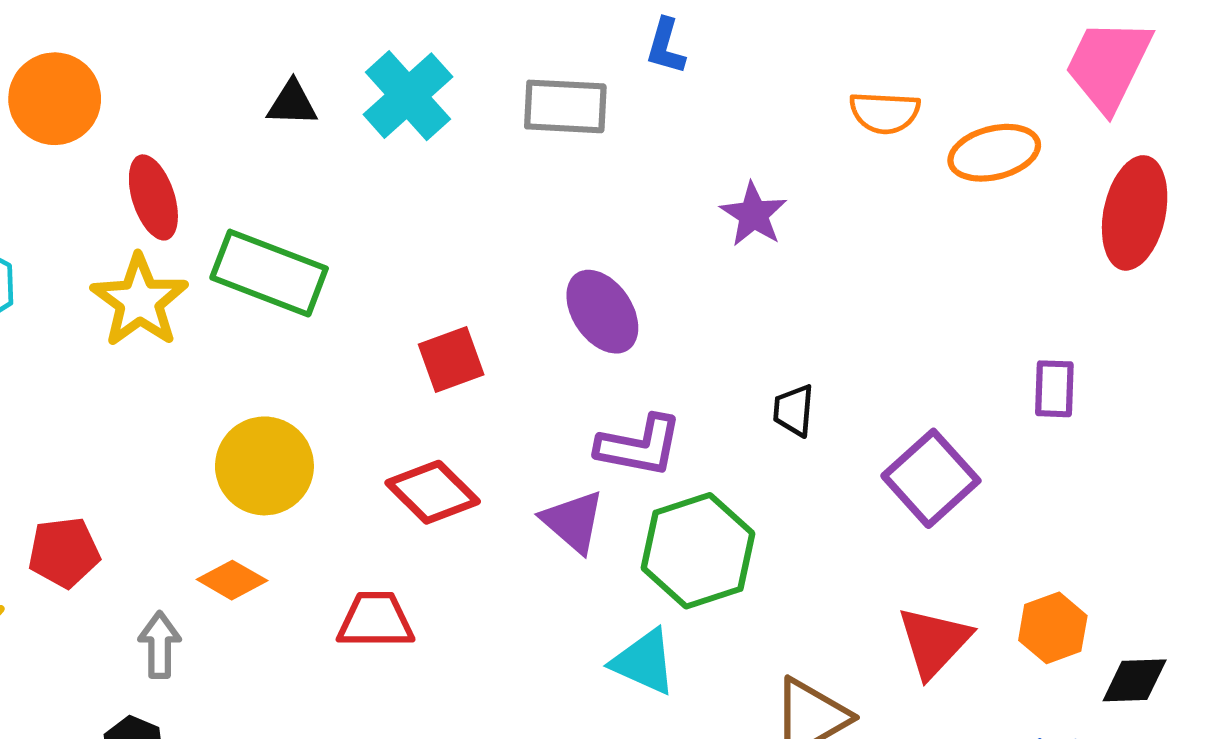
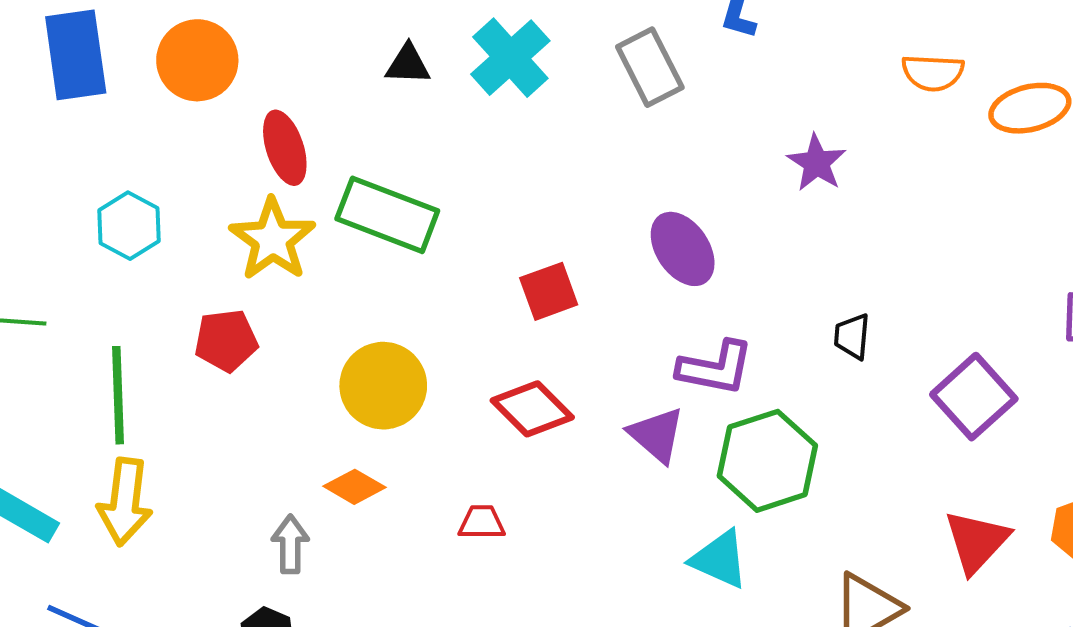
gray rectangle: (565, 106) -> (650, 67), turned 60
red pentagon: (64, 552) -> (226, 341), moved
red trapezoid: (376, 620) -> (482, 522), size x0.7

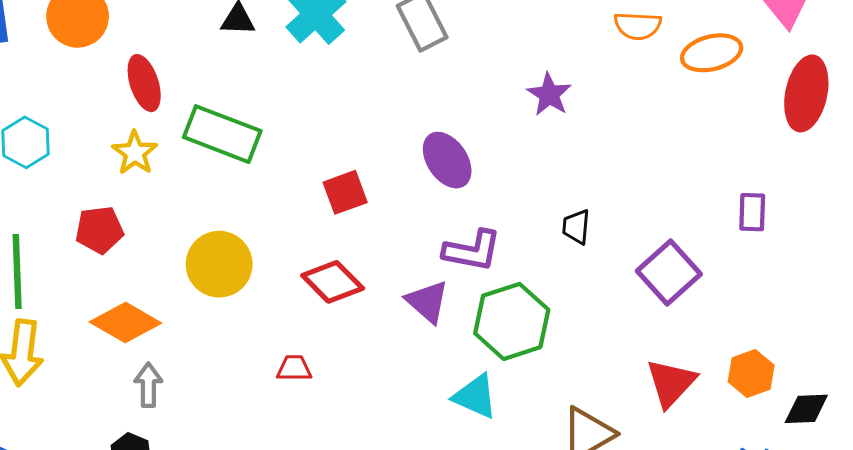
yellow star: (273, 239) -> (135, 153), size x0.7
orange diamond: (355, 487) -> (125, 322), moved, size x1.5

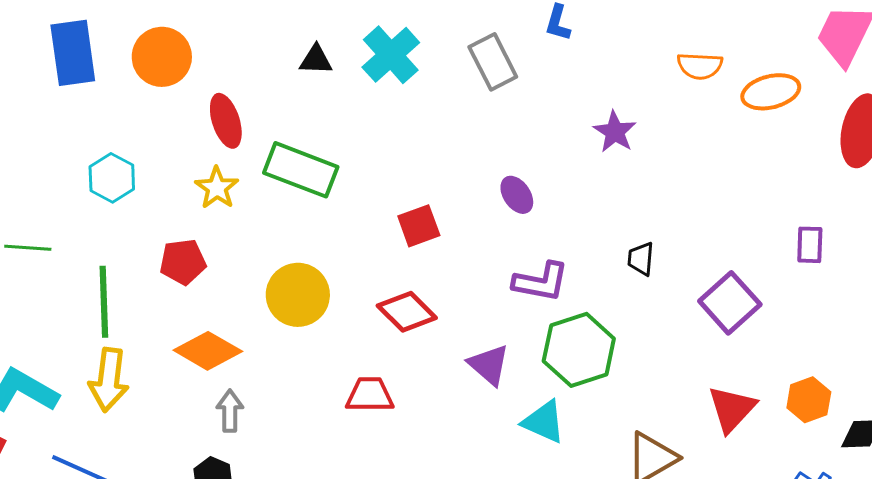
purple ellipse: (447, 160) -> (517, 195), size x0.7
purple triangle: (427, 302) -> (489, 365), moved
red trapezoid: (294, 368) -> (370, 395), size x1.4

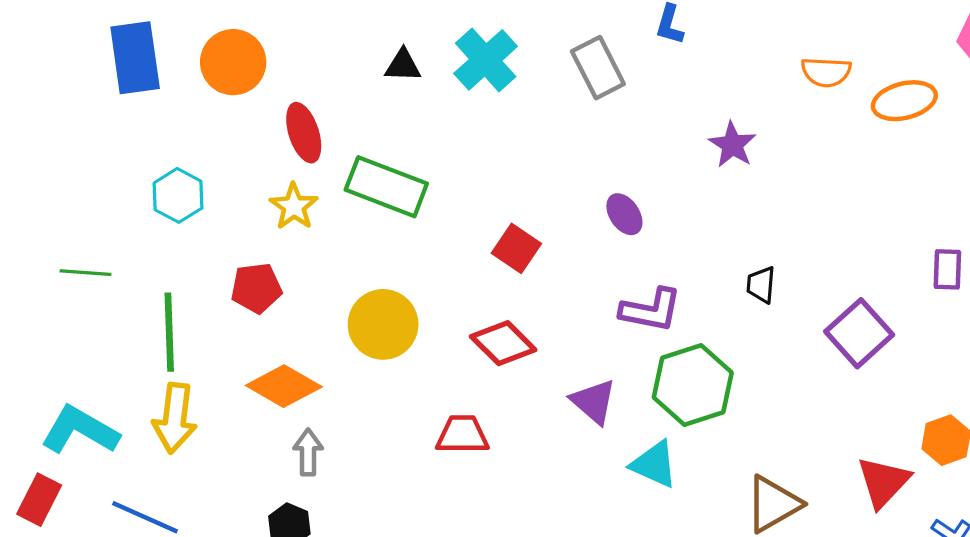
red square: (419, 226) -> (516, 248), turned -36
red triangle: (732, 409) -> (883, 482), moved

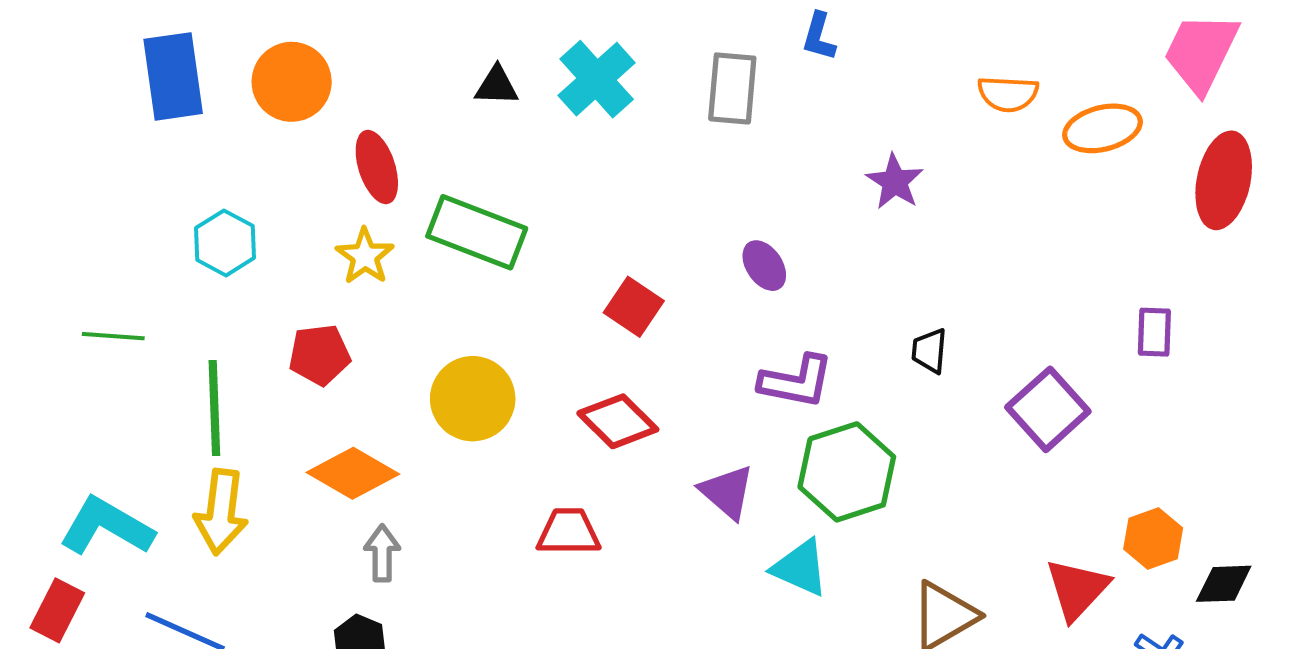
gray rectangle: (598, 68) -> (732, 88), turned 32

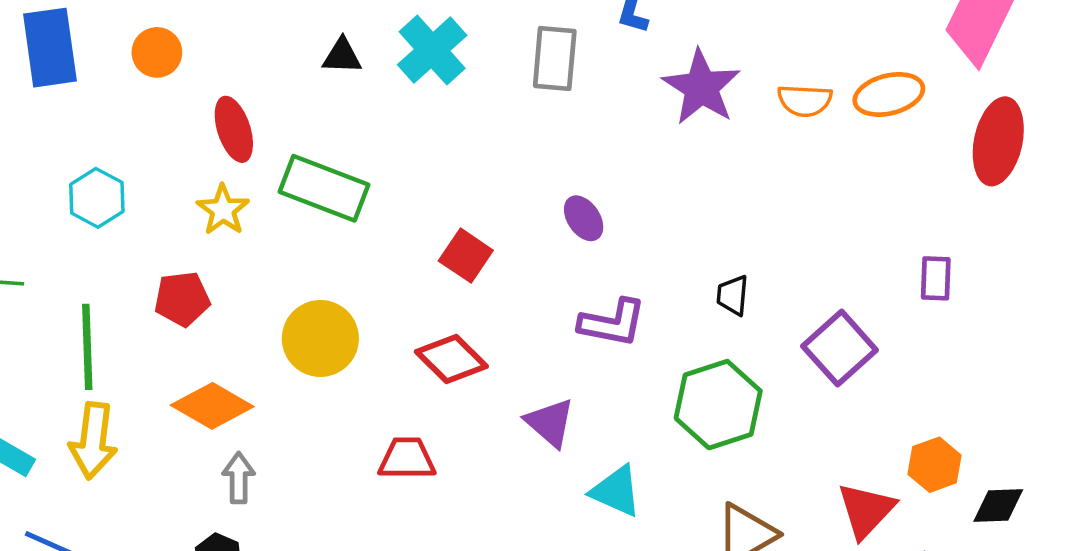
orange circle: (292, 82) -> (157, 52), size x0.7
orange semicircle: (1008, 94) -> (805, 100), moved
purple star: (895, 182) -> (701, 87), moved, size x1.5
green hexagon: (847, 472) -> (718, 405), moved

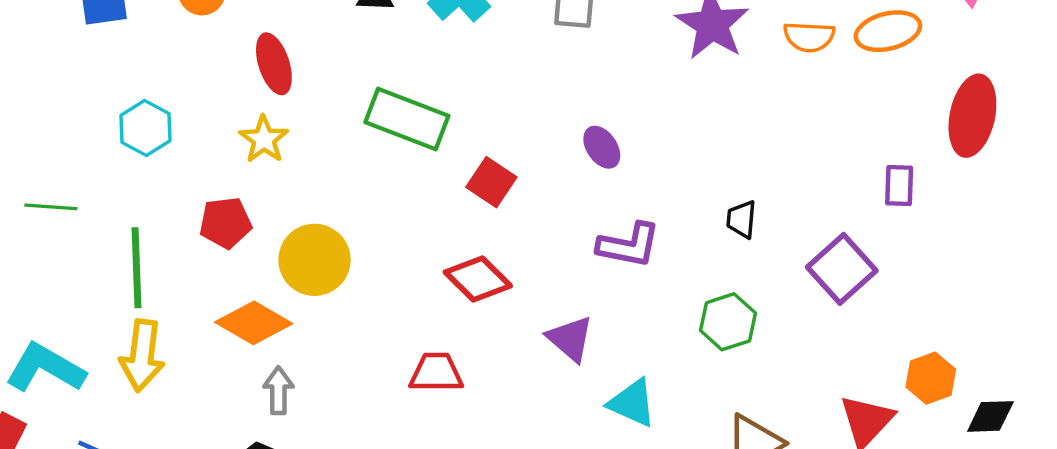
red ellipse: (998, 141) -> (972, 116), moved
green rectangle: (324, 188) -> (407, 119), moved
purple rectangle: (936, 278) -> (899, 185), moved
yellow circle: (320, 338) -> (314, 260), moved
green hexagon: (718, 405) -> (728, 322), size x0.7

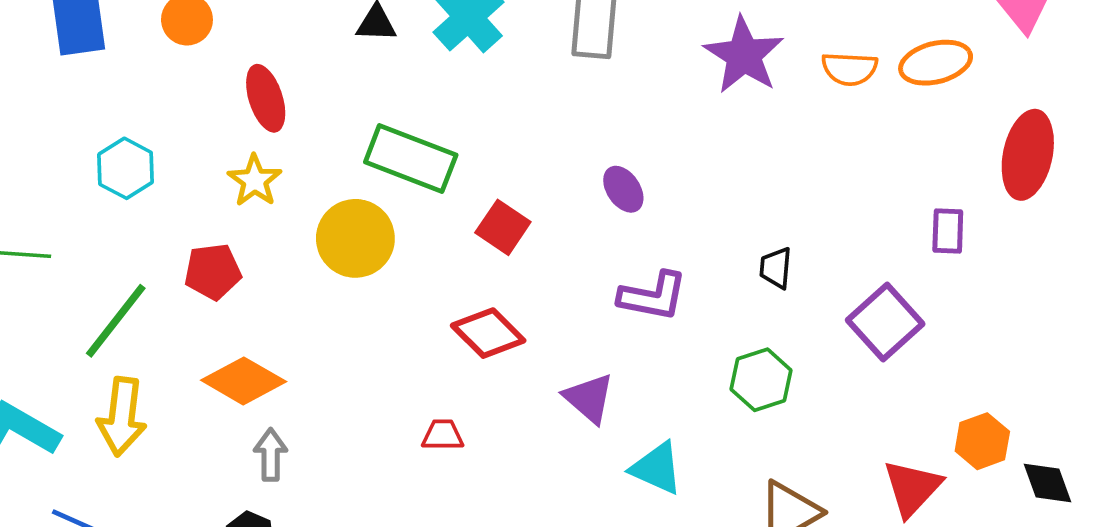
yellow circle: (314, 260) -> (355, 238), moved
green line: (136, 268) -> (116, 321), turned 40
red trapezoid: (436, 372) -> (443, 435), size x0.7
black diamond: (990, 416) -> (1047, 483), turned 72

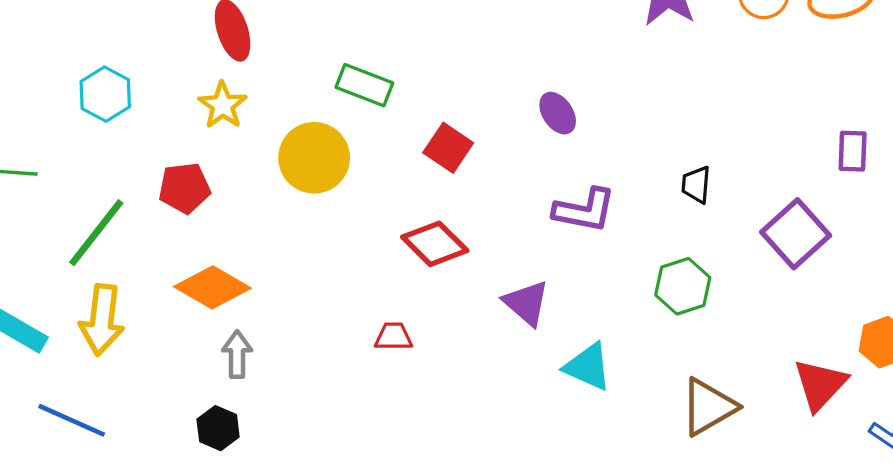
green rectangle: (411, 158) -> (364, 85), size x0.7

